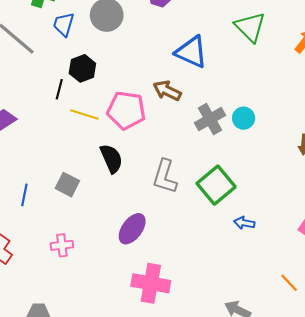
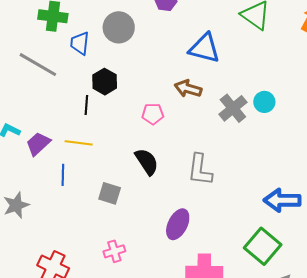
pink pentagon: (126, 110) -> (153, 114), size x0.6
yellow line: (84, 114) -> (79, 143), moved
green square: (216, 185) -> (263, 246), moved
blue line: (24, 195) -> (63, 175), moved
blue arrow: (244, 223) -> (282, 200), size x1.8

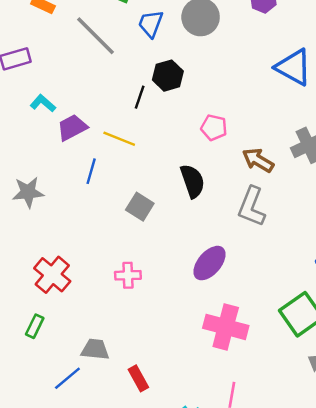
brown arrow: (188, 89) -> (258, 160), moved

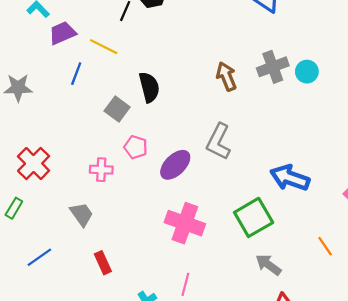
pink pentagon: (214, 128) -> (136, 147), moved
brown arrow: (258, 160) -> (226, 76), turned 32
black semicircle: (192, 181) -> (149, 87), moved
gray L-shape: (252, 207) -> (218, 142), moved
gray trapezoid: (95, 349) -> (82, 214), moved, turned 44

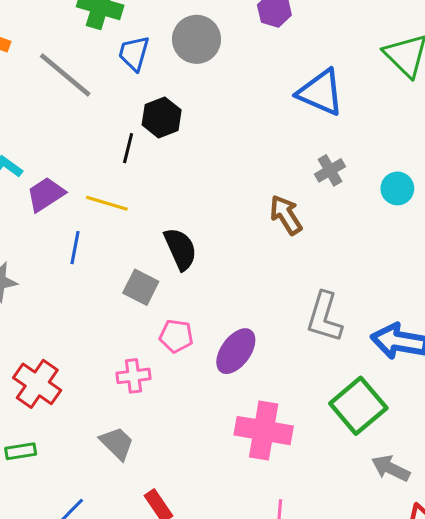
gray cross: (273, 67) -> (330, 170), moved, size x0.7
gray L-shape: (218, 142) -> (324, 317), moved
green rectangle: (14, 208) -> (21, 451), turned 60

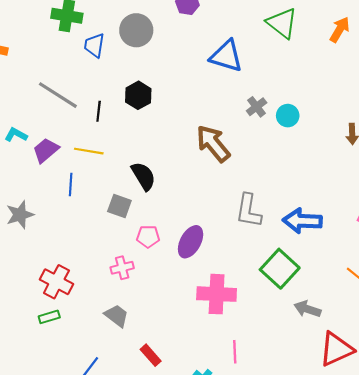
gray line: (65, 75) -> (58, 95), moved
black hexagon: (162, 117) -> (138, 95), moved
gray cross: (330, 170) -> (257, 107), moved
brown arrow: (286, 215) -> (213, 143), size x1.4
green rectangle: (21, 451) -> (49, 317), moved

